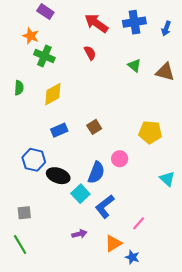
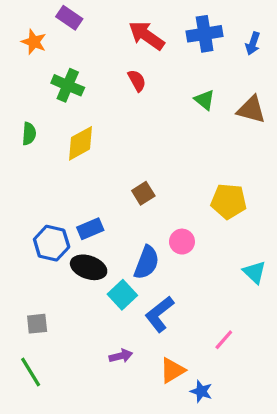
orange star: (31, 36) -> (34, 42), moved
blue rectangle: (59, 130) -> (90, 229), moved
pink line: (139, 223) -> (224, 340), moved

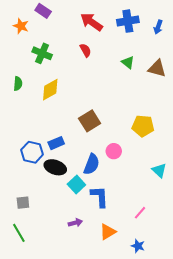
brown square: (143, 193) -> (90, 121), size x1.5
blue L-shape: (159, 314) -> (100, 197), turned 125
blue star: (201, 391) -> (138, 246), moved

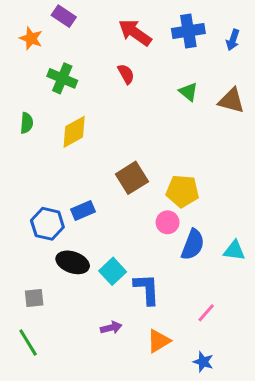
yellow pentagon: (143, 126) -> (182, 191), moved
blue semicircle: (92, 164) -> (193, 245), moved
black ellipse: (55, 167) -> (73, 262), moved
cyan triangle: (159, 170) -> (234, 251), turned -35

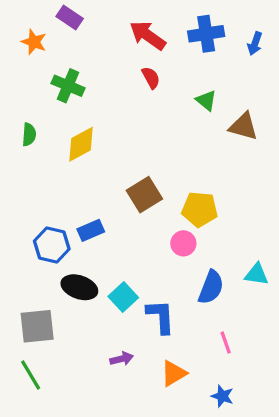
red semicircle: (126, 74) -> (151, 78), moved
brown triangle: (231, 101) -> (244, 126), moved
blue semicircle: (193, 245) -> (211, 287), moved
gray square: (34, 298) -> (37, 326), size x1.6
pink line: (206, 313) -> (226, 342), turned -60

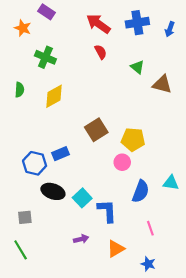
gray square: (37, 326) -> (25, 217), size x0.6

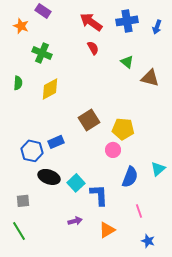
cyan triangle: (171, 183) -> (158, 169), turned -49
blue star: (148, 264) -> (148, 241), moved

